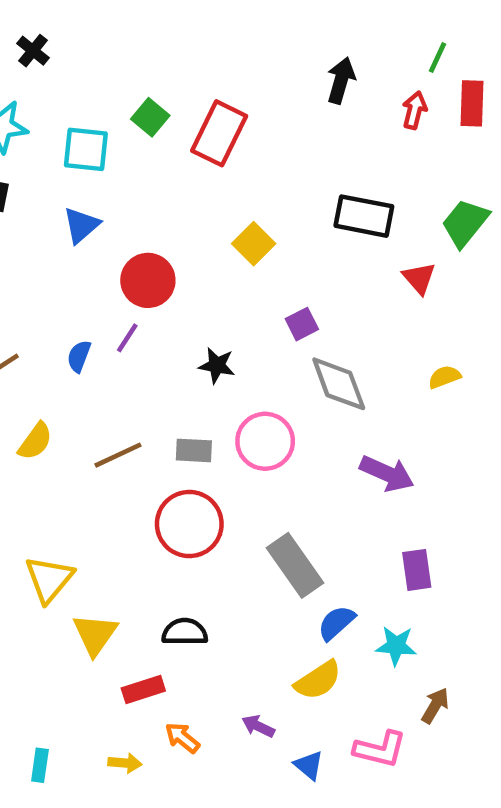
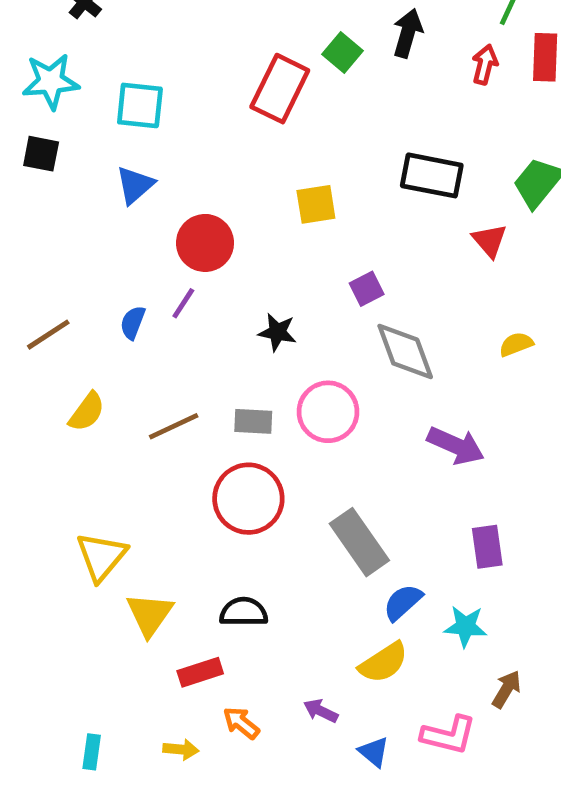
green square: (150, 117) -> (342, 52), moved
yellow square: (254, 244) -> (316, 204), turned 36

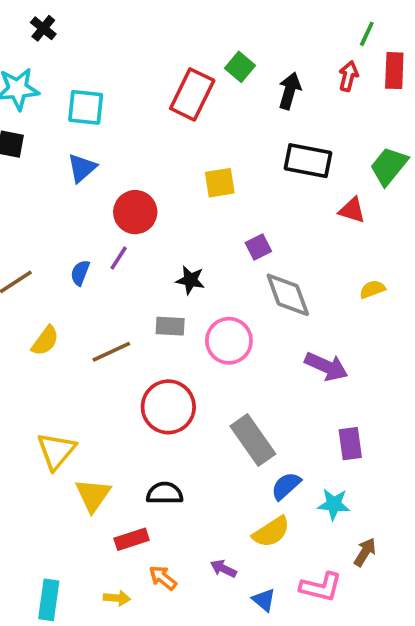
black arrow: (408, 33) -> (290, 91), moved
red triangle: (490, 241) -> (352, 210), turned -32
gray rectangle: (253, 421) -> (170, 326), moved
cyan rectangle: (92, 752) -> (49, 600), size x1.5

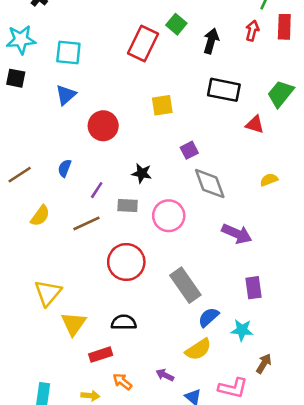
purple line: (119, 258) -> (97, 190), moved

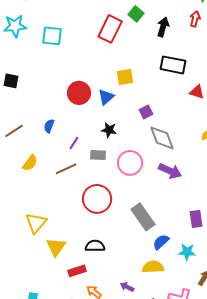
black square: (16, 78) -> (11, 81), moved
blue triangle: (66, 95) -> (106, 97), moved
purple arrow: (237, 234) -> (170, 171), moved
yellow semicircle: (198, 349) -> (153, 267), turned -150

